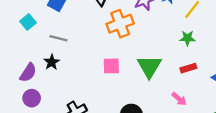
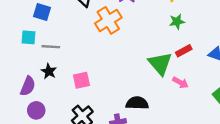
cyan square: (28, 22) -> (29, 37), moved, turned -35
pink square: (111, 66) -> (81, 80), moved
green triangle: (149, 66) -> (160, 64), moved

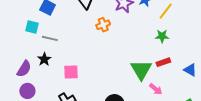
orange cross: (108, 20) -> (103, 25), size x0.6

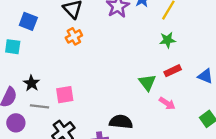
orange cross: (103, 25) -> (74, 36), moved
gray line: (50, 38) -> (40, 106), moved
green triangle: (141, 70) -> (147, 82), size x0.7

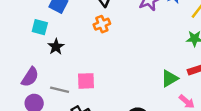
green triangle: (147, 82) -> (170, 78), turned 30
black star: (31, 83) -> (56, 47), moved

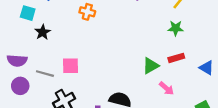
orange cross: (102, 24) -> (87, 12), turned 35
purple semicircle: (30, 77) -> (17, 61), turned 60

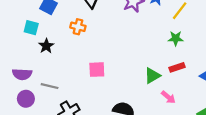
orange cross: (87, 12) -> (78, 27), moved
pink square: (71, 66) -> (97, 70), moved

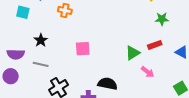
green star: (176, 38) -> (162, 19), moved
black star: (46, 46) -> (41, 40), moved
purple circle: (26, 99) -> (11, 76), moved

